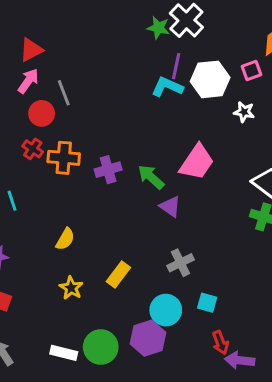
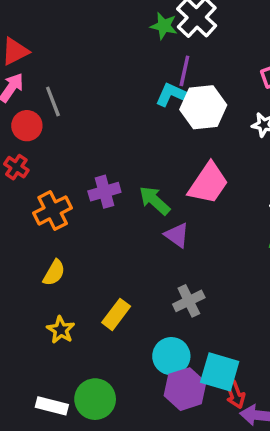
white hexagon: (210, 79) -> (203, 107), moved
orange cross: (64, 158) -> (53, 210), moved, turned -32
cyan square: (207, 303) -> (220, 372), moved, size x1.6
purple hexagon: (148, 338) -> (185, 389), moved

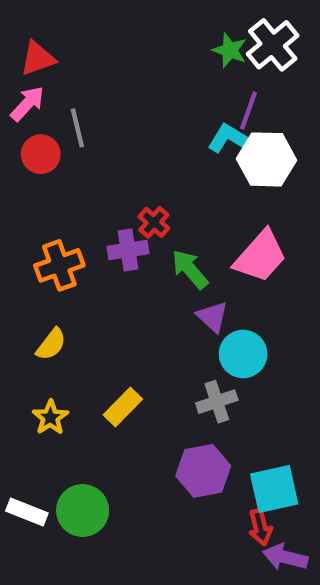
red cross: (16, 167) -> (154, 222), moved
cyan circle: (171, 356) -> (243, 354), moved
cyan square: (220, 372) -> (274, 489), moved, turned -36
purple hexagon: (185, 389) -> (203, 471), moved

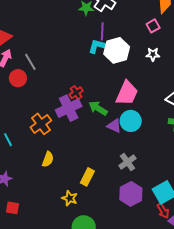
red cross: (154, 222) -> (76, 93), turned 32
purple cross: (128, 250) -> (69, 108), size x1.4
cyan circle: (243, 354) -> (131, 121), moved
yellow star: (50, 417) -> (70, 198), moved

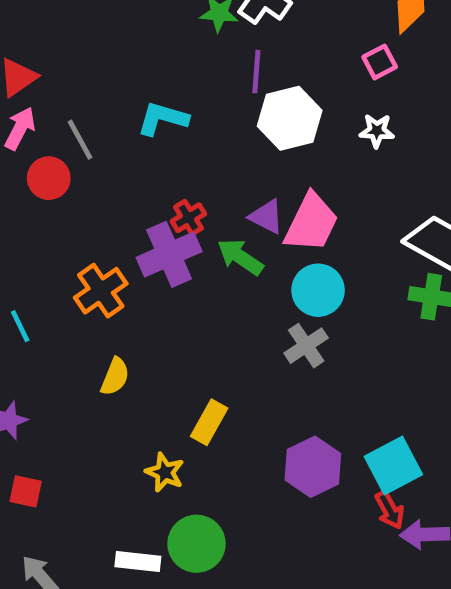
cyan L-shape: (99, 46) -> (163, 119), moved
purple triangle: (114, 126) -> (266, 217), moved
gray cross: (127, 162) -> (306, 346), moved

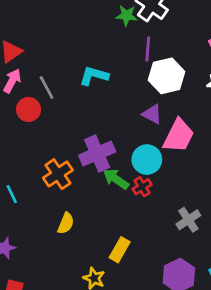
purple triangle: (266, 217) -> (152, 114), moved
red cross: (188, 218) -> (142, 187), moved
green arrow: (240, 257) -> (116, 179), moved
cyan circle: (318, 290) -> (147, 160), moved
gray cross: (306, 346) -> (188, 220), moved

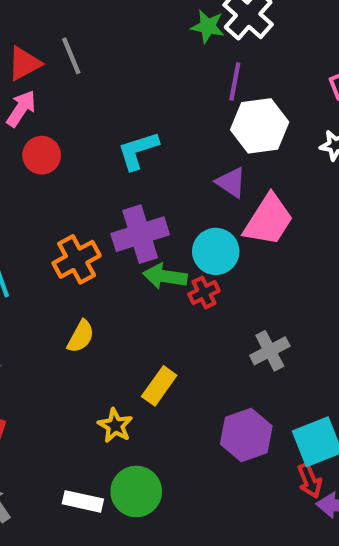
cyan L-shape: (94, 76) -> (138, 151), moved, turned -40
gray line: (47, 88) -> (71, 56), moved
green arrow: (116, 179) -> (165, 276), turned -32

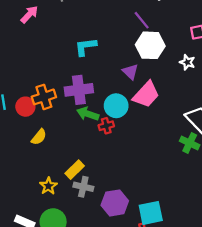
purple line: (235, 82) -> (142, 20), turned -60
red circle: (42, 155) -> (25, 107), moved
gray cross: (270, 351) -> (83, 187), moved, turned 30

